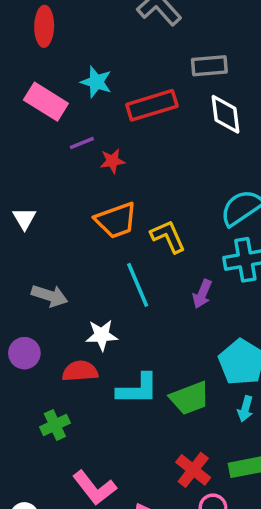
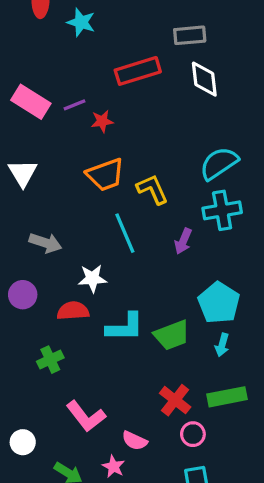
cyan star: (96, 82) -> (81, 22), moved
pink rectangle: (46, 102) -> (31, 102), moved
white triangle: (24, 218) -> (23, 173), size x1.4

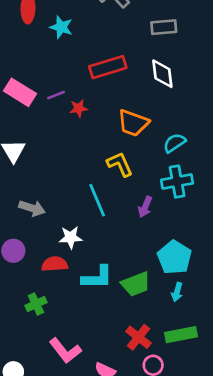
gray rectangle: (190, 35) -> (164, 27), moved
cyan semicircle: (219, 163) -> (174, 143), size x0.7
orange trapezoid: (105, 175) -> (133, 123), moved, turned 40

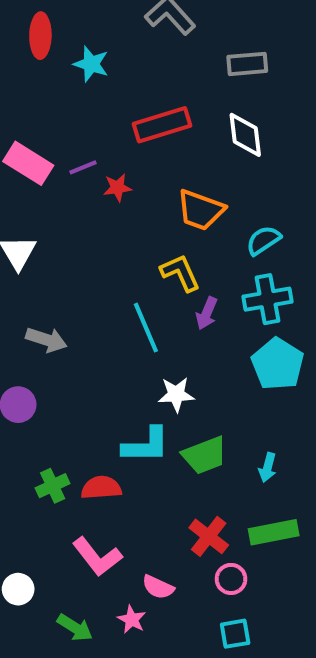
purple arrow: (145, 207) -> (207, 313), moved
white star: (71, 237) -> (176, 394), moved
cyan pentagon: (174, 257) -> (278, 364), moved
red semicircle: (55, 264) -> (101, 488), moved

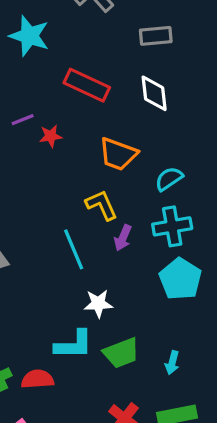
cyan star: (91, 64) -> (29, 36), size x1.4
red rectangle: (162, 125) -> (87, 85), turned 42

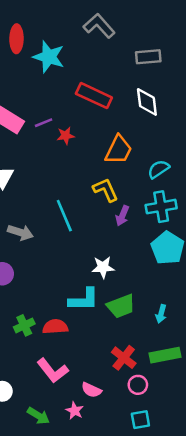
orange trapezoid: (118, 154) -> (119, 150), turned -84
cyan line: (74, 249) -> (64, 216), moved

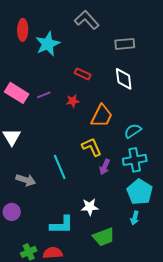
cyan star: (49, 57) -> (48, 44), turned 30
red rectangle: (94, 96) -> (83, 74), size x0.6
red star: (66, 136) -> (73, 101), moved
cyan L-shape: (84, 300) -> (62, 225), moved
cyan arrow: (161, 314) -> (135, 218), moved

